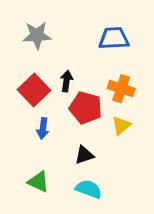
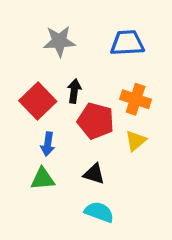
gray star: (37, 35) -> (59, 41), moved
black triangle: (84, 155) -> (94, 174), turned 36
green triangle: (38, 182) -> (43, 179), moved, turned -30

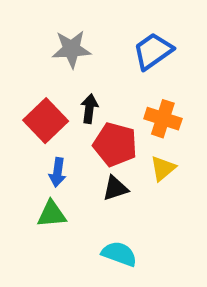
blue trapezoid: (127, 43) -> (153, 51), turned -32
black triangle: (94, 174) -> (115, 188), moved, turned -35

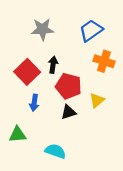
orange cross: (163, 119) -> (104, 61), moved
green triangle: (52, 214) -> (18, 135), moved
cyan semicircle: (119, 254) -> (55, 151), moved

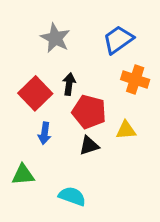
gray star: (42, 29) -> (55, 38), turned 30
yellow triangle: (97, 100) -> (126, 130), turned 35

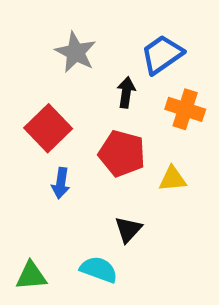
black arrow: (69, 84) -> (126, 92), moved
black triangle: (89, 146) -> (128, 229), moved, turned -30
green triangle: (23, 175) -> (31, 276), moved

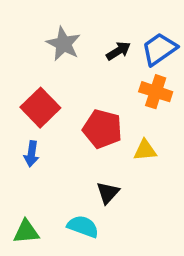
blue trapezoid: (162, 54) -> (159, 49), moved
black arrow: (126, 92) -> (118, 51), moved, turned 50
blue arrow: (61, 183) -> (32, 154), moved

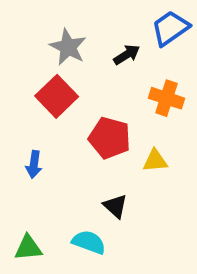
blue trapezoid: (159, 49) -> (170, 28), moved
red square: (40, 108) -> (57, 96), moved
black triangle: (108, 193) -> (115, 206), turned -30

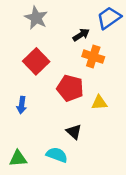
gray star: (68, 47) -> (36, 18), moved
orange cross: (166, 98) -> (93, 57), moved

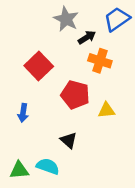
gray star: (36, 18) -> (66, 19), moved
black triangle: (74, 132) -> (69, 140), moved
cyan semicircle: (57, 155) -> (48, 166), moved

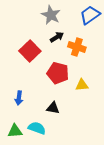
black arrow: (87, 37) -> (57, 37), moved
blue arrow: (23, 113) -> (19, 98), moved
black triangle: (69, 140) -> (53, 108), turned -32

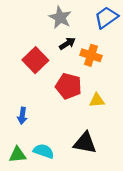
black triangle: (53, 108) -> (85, 143), moved, size x1.5

